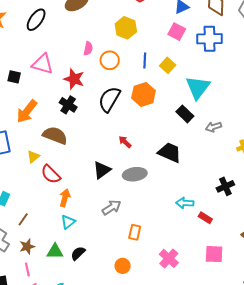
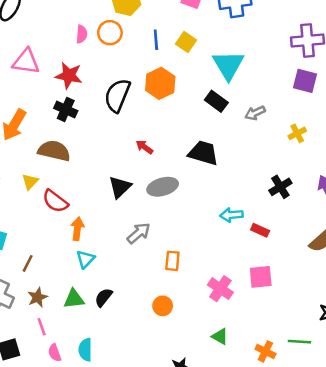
orange circle: (110, 60) -> (110, 33), moved
pink square: (214, 254) -> (261, 277), moved

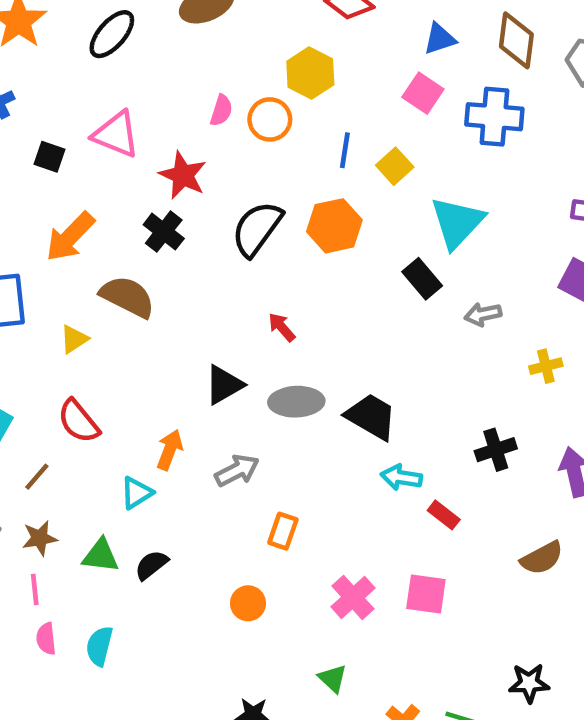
black trapezoid: (203, 153) -> (371, 417), moved
red semicircle: (55, 201) -> (79, 421), moved
orange arrow: (77, 229) -> (170, 450), moved

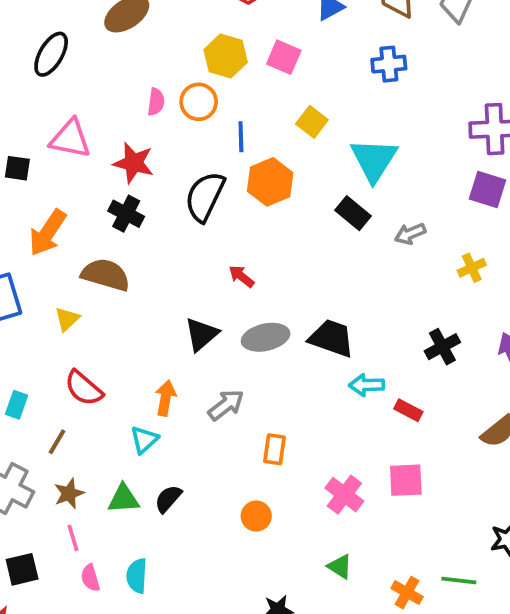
pink square: (423, 93) -> (284, 57), moved
blue cross: (494, 117) -> (389, 64), size x0.7
blue line: (345, 150) -> (241, 137), moved

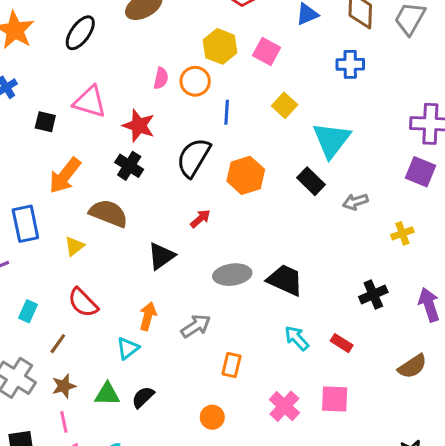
orange hexagon: (270, 182) -> (246, 175), moved
red arrow: (241, 276) -> (200, 219), moved, turned 95
black triangle: (201, 334) -> (161, 256), moved
cyan arrow: (367, 385) -> (297, 338), moved, turned 44

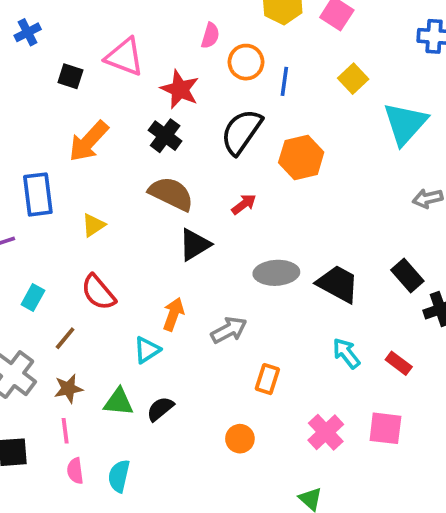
orange circle: (195, 81) -> (246, 62), moved
black rectangle: (311, 181) -> (407, 276), moved
brown semicircle: (109, 213) -> (171, 194), moved

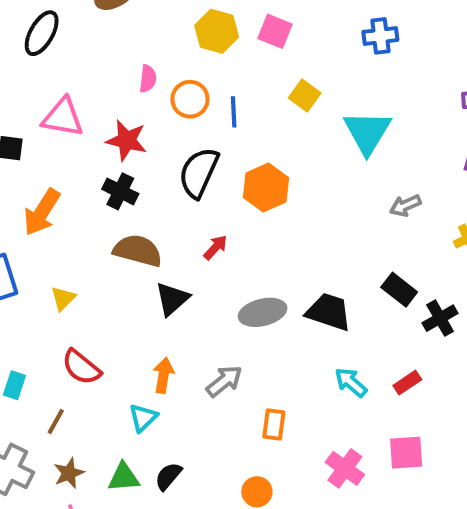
red rectangle: (399, 363) -> (407, 383), turned -60

